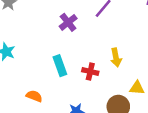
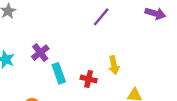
purple cross: (68, 22) -> (40, 53), moved

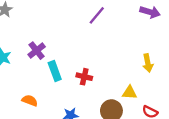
yellow arrow: (114, 65) -> (148, 63), moved

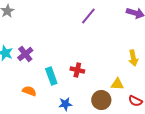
purple cross: (37, 51) -> (25, 54), moved
cyan rectangle: (55, 71) -> (51, 76), moved

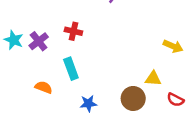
yellow arrow: (133, 58) -> (173, 46), turned -56
red cross: (77, 70) -> (73, 31), moved

